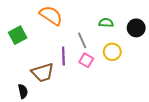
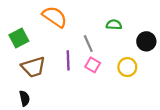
black circle: (136, 28) -> (146, 41), moved
yellow circle: (112, 52) -> (127, 67), moved
brown trapezoid: (43, 73) -> (33, 67), moved

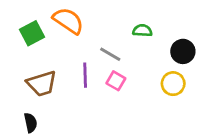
green square: (19, 38) -> (32, 33), moved
gray line: (88, 44) -> (110, 54), turned -36
yellow circle: (127, 67) -> (173, 84), moved

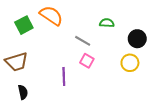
purple line: (85, 75) -> (64, 76), moved
brown trapezoid: (42, 84) -> (17, 62), moved

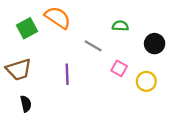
pink square: (87, 61) -> (119, 68), moved
yellow circle: (130, 63) -> (146, 81), moved
purple line: (64, 76) -> (67, 74), moved

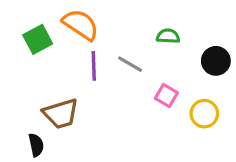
brown trapezoid: (19, 70) -> (61, 114), moved
purple line: (67, 74) -> (94, 66), moved

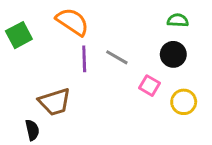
green semicircle: (168, 36) -> (178, 20), moved
green square: (38, 39) -> (19, 35), moved
black circle: (216, 61) -> (173, 54), moved

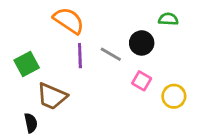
green square: (19, 35) -> (27, 64), moved
black circle: (173, 54) -> (142, 43), moved
brown trapezoid: (55, 102) -> (52, 96), turned 40

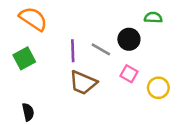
orange semicircle: (69, 21) -> (33, 19), moved
brown trapezoid: (52, 96) -> (83, 83), moved

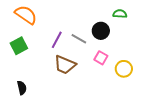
purple line: (73, 51) -> (57, 40), turned 30

